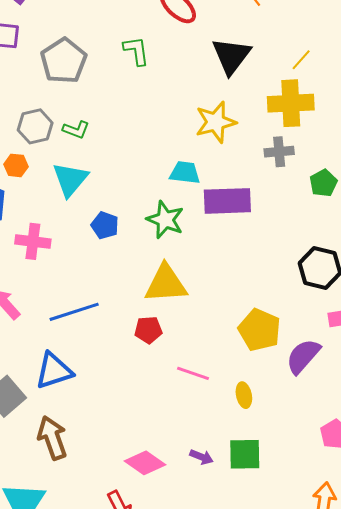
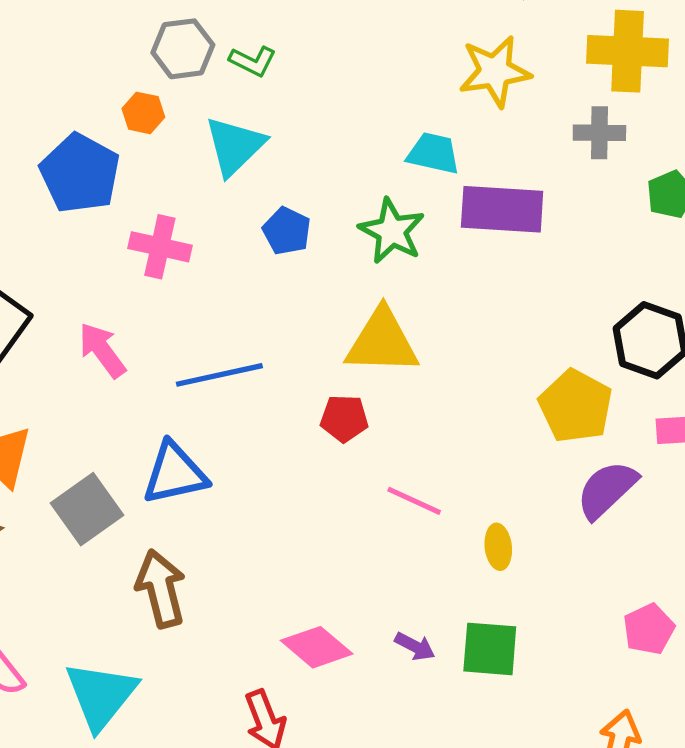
yellow pentagon: (259, 330) -> (576, 406), moved

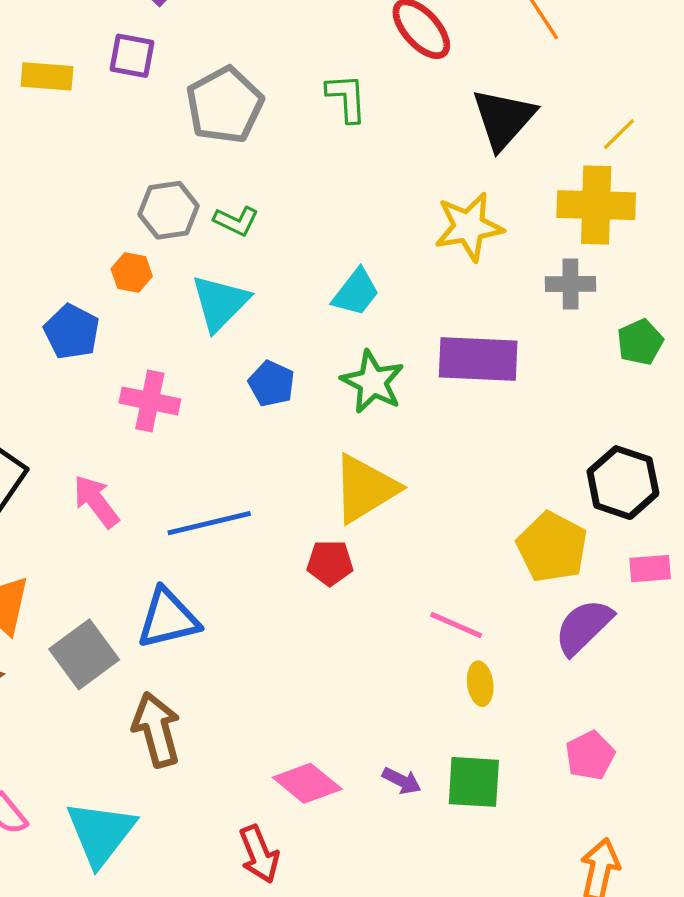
cyan trapezoid: (433, 153) -> (356, 292), moved, turned 116
blue pentagon: (80, 173) -> (72, 332), size x0.7
yellow triangle: (382, 342) -> (365, 488), turned -32
pink line: (414, 501) -> (456, 625), moved
pink pentagon: (649, 629) -> (590, 755), moved

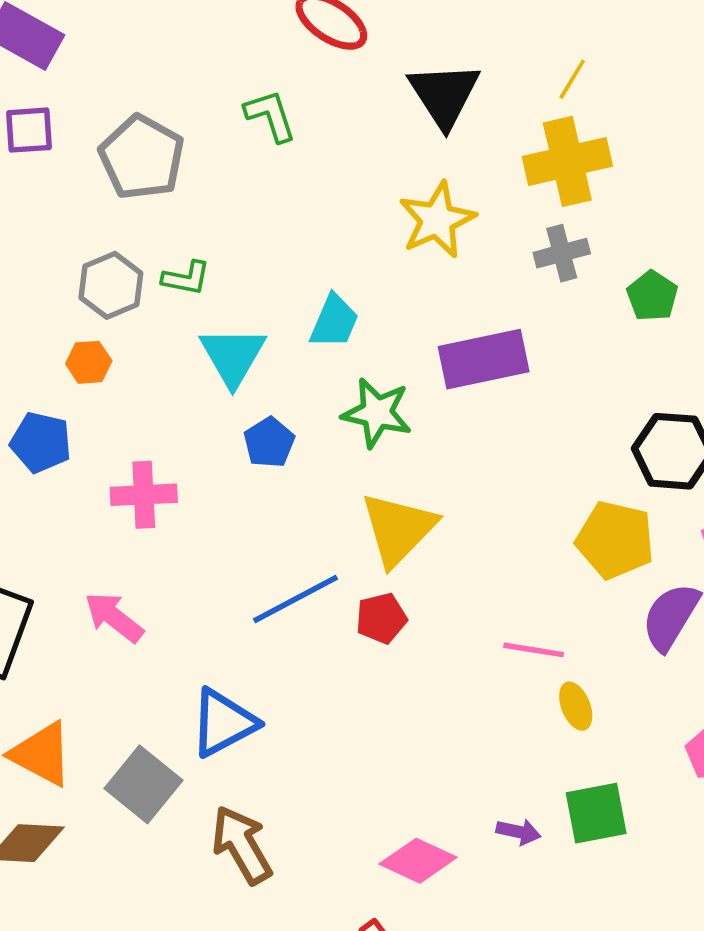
cyan triangle: (220, 303) -> (233, 356), moved
blue pentagon: (271, 384) -> (269, 443), turned 30
blue line: (209, 523) -> (295, 599), moved

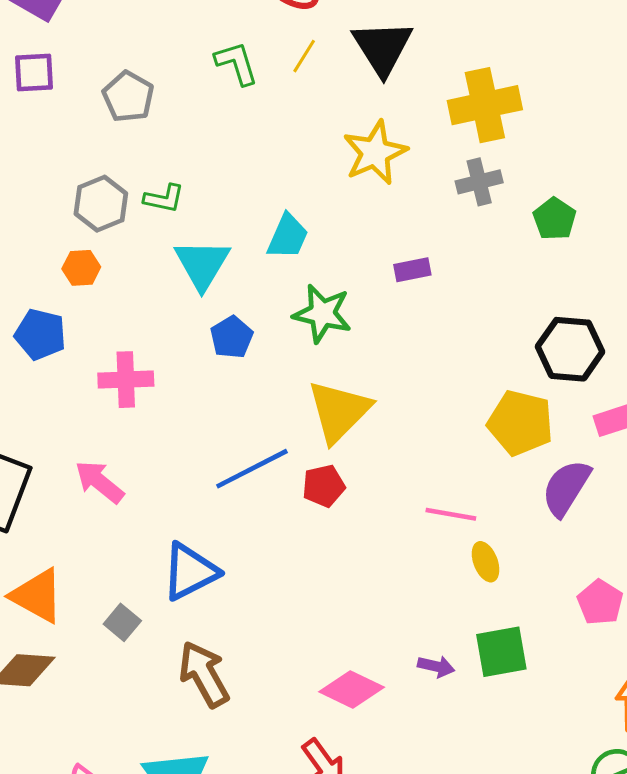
yellow line: (572, 79) -> (304, 56), moved
gray pentagon: (142, 157) -> (128, 97), size x0.7
purple rectangle: (484, 359) -> (412, 270), size x0.5
gray square: (143, 784) -> (122, 622), size x0.6

